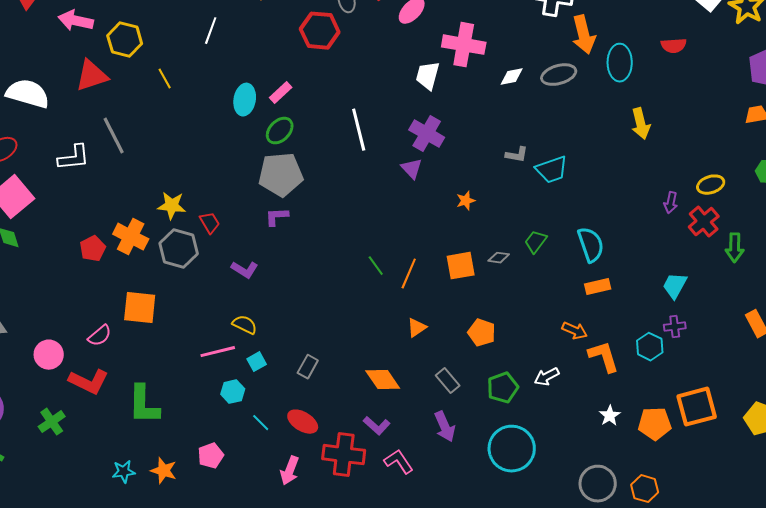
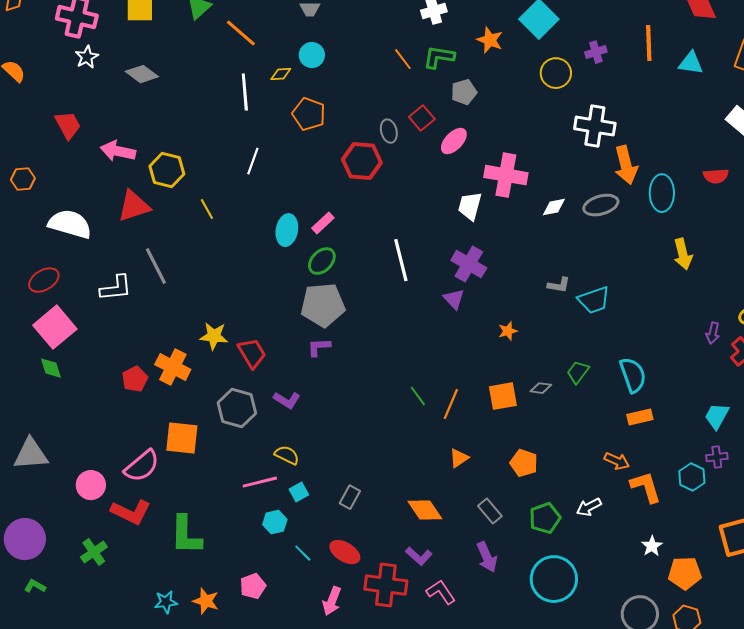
red trapezoid: (210, 223) -> (252, 353), size x1.4
gray hexagon: (179, 249) -> (237, 408), moved
pink semicircle: (100, 336) -> (142, 466), size x1.5
orange pentagon: (655, 424) -> (685, 573), moved

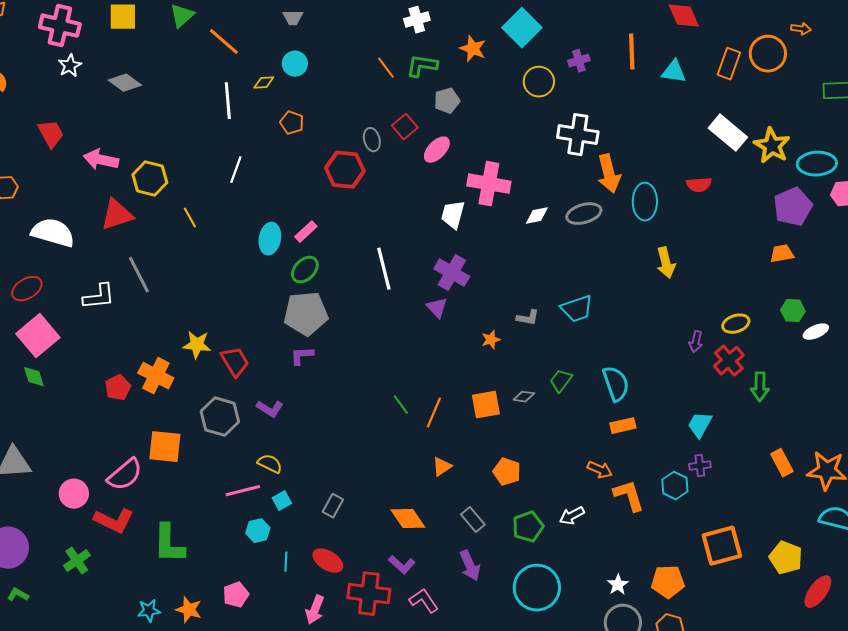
orange pentagon: (309, 114) -> (292, 123), size x0.7
gray L-shape: (559, 285) -> (528, 318), moved
white star: (652, 546) -> (618, 585), moved
cyan line: (303, 553) -> (286, 562), turned 48

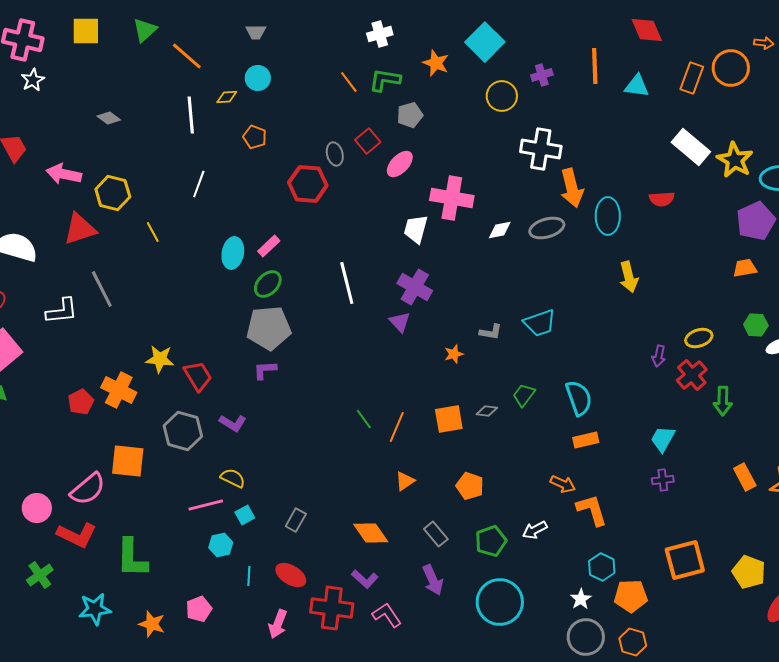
gray diamond: (125, 83) -> (109, 118), moved, size x0.7
cyan hexagon: (675, 486) -> (602, 567), moved
cyan star: (149, 611) -> (95, 609), moved, size x1.4

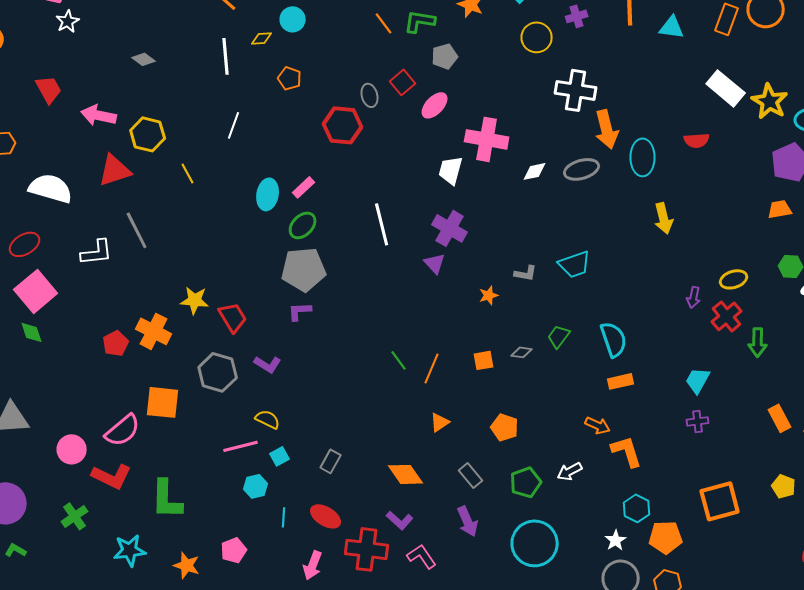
orange square: (449, 419) -> (484, 360), size x0.7
yellow pentagon: (749, 572) -> (784, 486), moved, size x0.7

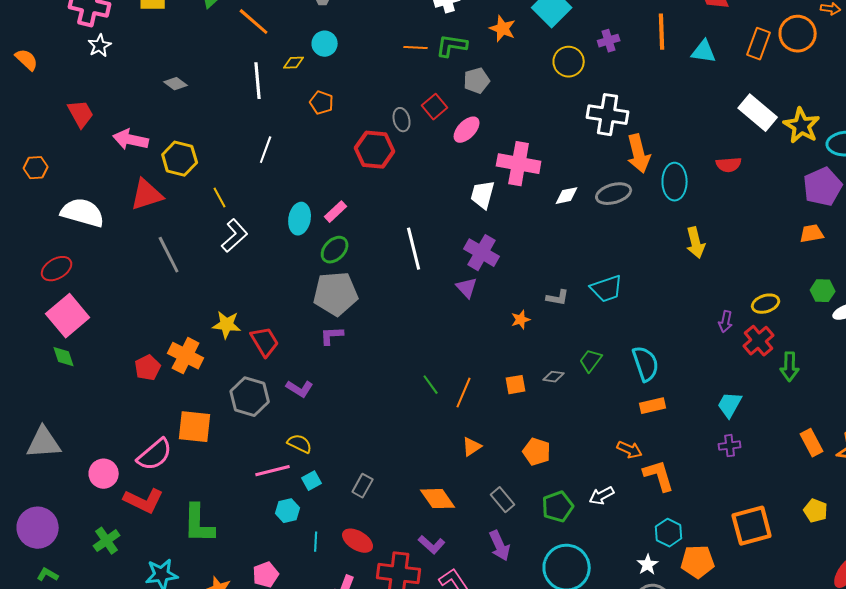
orange line: (384, 23) -> (416, 48), turned -50
white L-shape: (97, 252) -> (235, 236), moved, turned -36

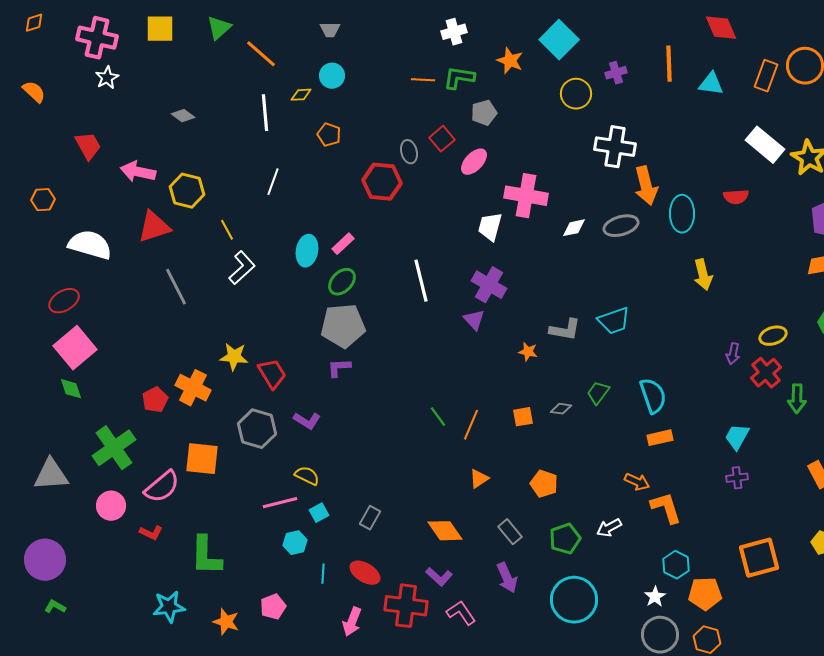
gray L-shape: (558, 298) -> (565, 330), size x1.4
orange star: (521, 320) -> (528, 352), turned 30
red L-shape: (144, 501) -> (151, 533), size x0.6
green cross: (107, 541) -> (114, 448), moved, size x1.6

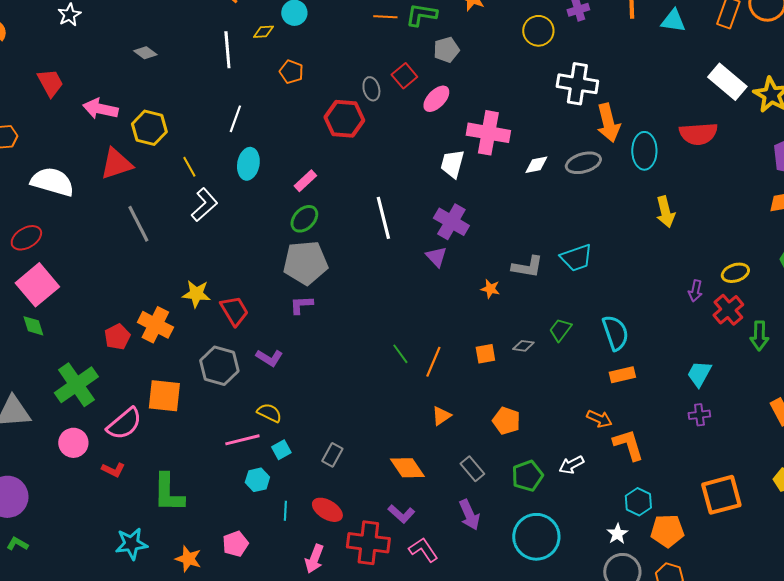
red semicircle: (736, 197) -> (698, 134), size x1.5
cyan ellipse: (307, 251) -> (248, 164), moved

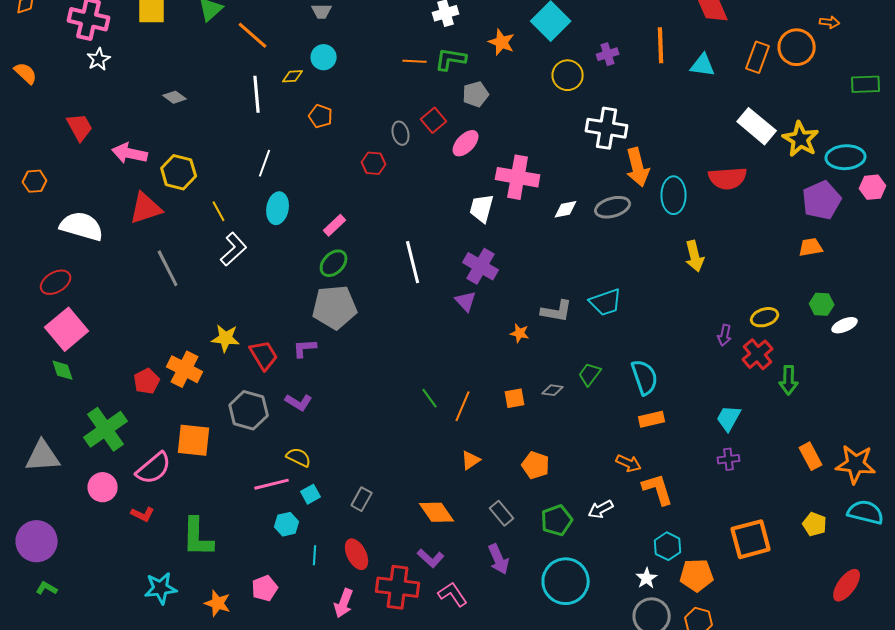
red hexagon: (344, 119) -> (374, 163), size x0.6
purple L-shape: (301, 305) -> (305, 348), moved
red ellipse: (327, 510) -> (357, 554), turned 32

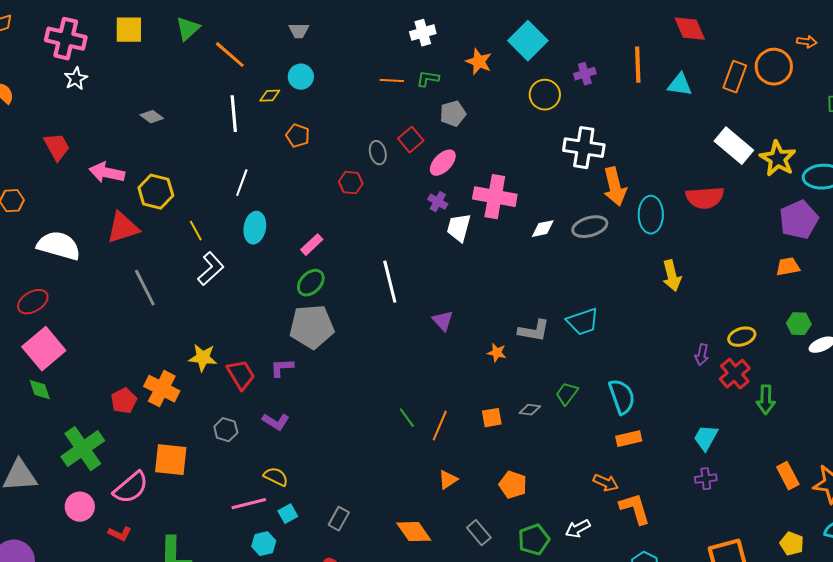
green L-shape: (451, 59) -> (428, 79), size x0.7
purple cross: (481, 266) -> (438, 202), moved, size x0.6
gray hexagon: (249, 410) -> (226, 430), size x0.6

